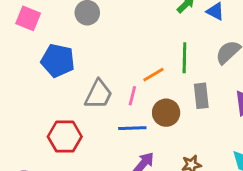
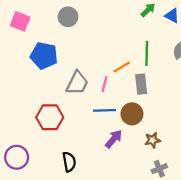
gray rectangle: (201, 96) -> (141, 84), moved
brown circle: (166, 113) -> (132, 114), moved

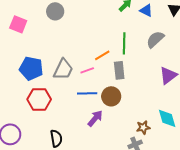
pink square: (20, 21) -> (18, 24), moved
blue pentagon: (44, 56) -> (31, 68), moved
pink line: (105, 84) -> (87, 70), turned 56
brown star: (153, 140) -> (143, 127), moved

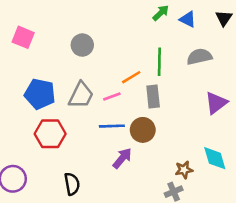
gray circle: (55, 11) -> (82, 45), moved
gray semicircle: (155, 39) -> (199, 57), turned 30

